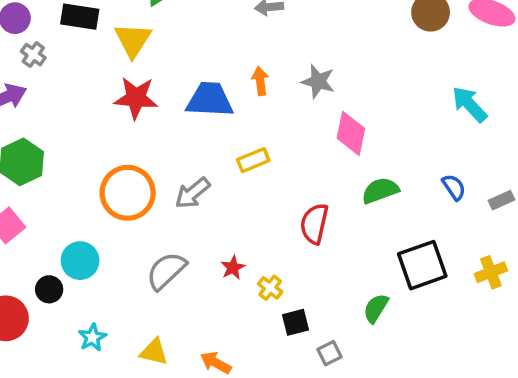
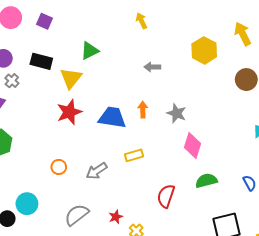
red star: (136, 98) -> (69, 112), turned -30
orange circle: (128, 193) -> (59, 167), size x0.5

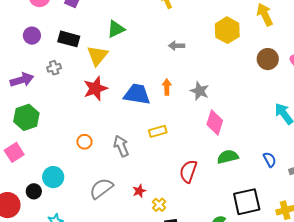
gray cross: (12, 81) -> (54, 68), moved, turned 32
gray arrow: (97, 171) -> (121, 146), turned 100

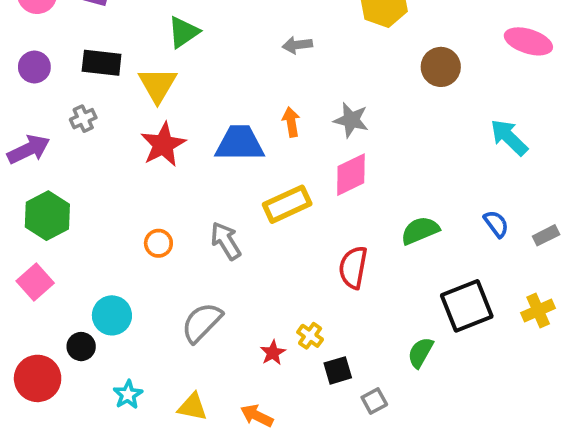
brown circle: (268, 59) -> (441, 67), moved
pink diamond: (215, 122) -> (351, 175), moved, turned 55
yellow rectangle: (158, 131) -> (287, 204), size x1.4
red star: (139, 191) -> (273, 353), moved

